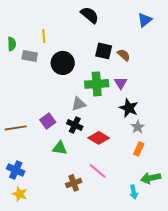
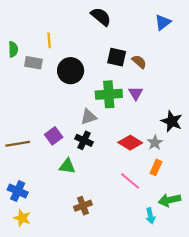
black star: (129, 108) -> (172, 121), moved
red diamond: (99, 138) -> (130, 143), moved
pink line: (98, 171) -> (130, 181), moved

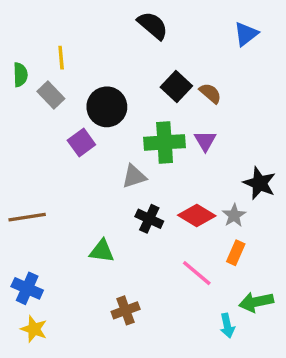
yellow line: (49, 40) -> (61, 58), moved
black square: (117, 57) -> (176, 87), turned 30
gray rectangle: (33, 63) -> (51, 95), turned 36
purple square: (54, 136) -> (81, 142), moved
black cross: (84, 140) -> (149, 219), moved

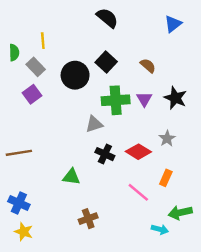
black square: (176, 87) -> (106, 62), moved
purple square: (81, 142) -> (32, 94), moved
black star: (260, 183) -> (175, 98), moved
gray star: (234, 215) -> (167, 139), moved
cyan arrow: (227, 326) -> (160, 229), turned -63

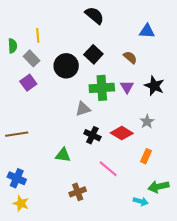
blue triangle: (173, 24) -> (147, 31), moved, turned 42
pink line: (138, 192) -> (108, 169), moved

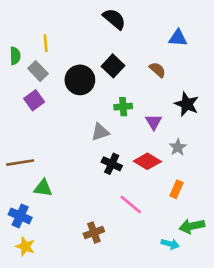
purple triangle: (127, 87) -> (154, 122), moved
green cross: (102, 88) -> (123, 107), size x0.6
green triangle: (63, 155) -> (43, 188), moved

